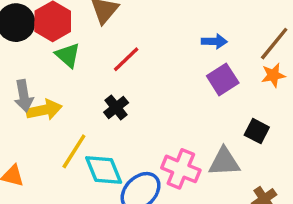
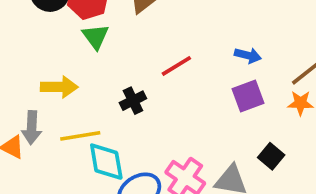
red line: (126, 59) -> (176, 66), moved
gray arrow: (24, 96) -> (32, 128), moved
yellow line: (74, 151) -> (80, 136), turned 36

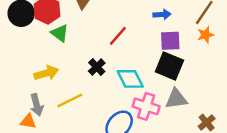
purple square: (248, 96) -> (170, 41), turned 35
black square: (271, 156) -> (169, 66), moved, size x1.6
cyan diamond: (106, 162) -> (130, 79), moved

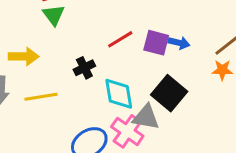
blue arrow: (162, 15) -> (179, 43), moved
purple square: (170, 41) -> (156, 43), moved
gray triangle: (176, 99) -> (146, 117), moved

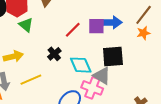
blue arrow: (179, 43) -> (111, 22), size x1.5
black square: (169, 93) -> (113, 56), turned -30
gray triangle: (146, 117) -> (102, 76), turned 36

